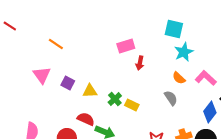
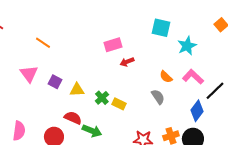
cyan star: (184, 52) -> (187, 46), moved
red arrow: (140, 63) -> (127, 62), turned 56

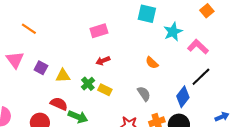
red arrow: (127, 62) -> (103, 61), moved
pink L-shape: (193, 77) -> (198, 47), moved
gray semicircle: (158, 97) -> (144, 94), moved

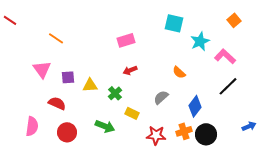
purple square: (41, 68) -> (68, 77), turned -32
yellow rectangle: (105, 90) -> (132, 113), moved
gray semicircle: (144, 94) -> (161, 97), moved, turned -98
blue diamond: (183, 97) -> (195, 106), moved
red semicircle: (59, 104) -> (57, 103), moved

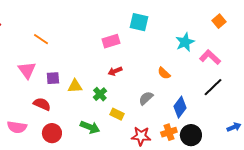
cyan square: (174, 23) -> (139, 22), moved
pink semicircle: (32, 126) -> (17, 127), turned 90

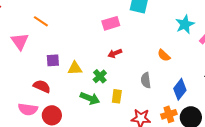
pink triangle: (27, 70) -> (20, 41), moved
gray semicircle: (146, 98) -> (146, 80), turned -56
yellow rectangle: (117, 114) -> (117, 96), turned 72
pink semicircle: (17, 127) -> (28, 109), moved
green arrow: (90, 127) -> (90, 98), moved

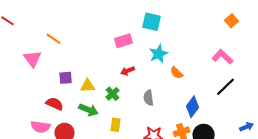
cyan star: (185, 24) -> (159, 54), moved
gray semicircle: (146, 80) -> (149, 98), moved
yellow rectangle: (117, 96) -> (116, 125), moved
green arrow: (90, 98) -> (89, 110), moved

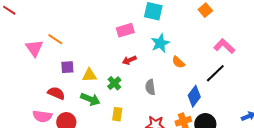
orange square: (232, 21) -> (205, 10), moved
orange line: (54, 39) -> (55, 39), moved
black line: (226, 87) -> (215, 73), moved

